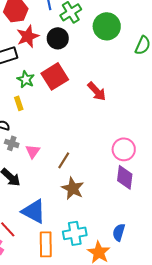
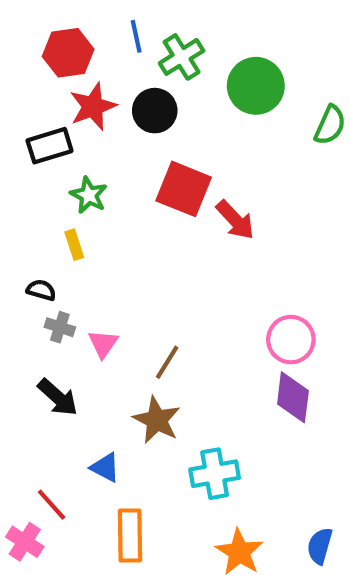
red square: (55, 76) -> (184, 189), moved, turned -36
brown star: (73, 188) -> (157, 420), moved
blue triangle: (34, 211) -> (105, 467), size x0.6
blue semicircle: (119, 232) -> (320, 546), moved
cyan cross: (75, 233) -> (215, 474), moved

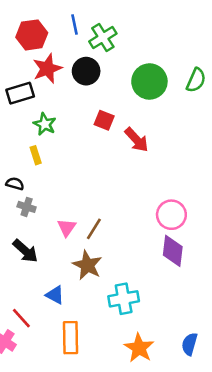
green circle: (256, 86) -> (149, 81), moved
red square: (184, 189) -> (104, 120), size x0.6
pink triangle: (103, 344) -> (67, 228), moved

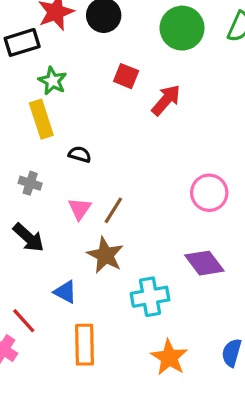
red arrow: (137, 140) -> (166, 100), turned -96
yellow rectangle: (36, 155) -> (41, 119), size x1.6
black semicircle: (15, 184) -> (80, 154), moved
purple diamond: (173, 251) -> (204, 263), moved, turned -44

